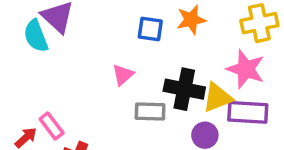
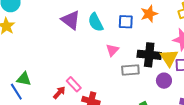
cyan semicircle: (36, 36) -> (96, 22), moved
yellow triangle: (217, 98) -> (169, 58), turned -36

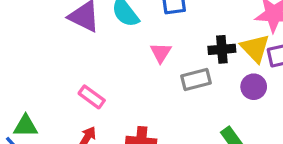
black cross: (149, 55) -> (222, 49), size x0.7
pink rectangle: (74, 84) -> (92, 97), moved

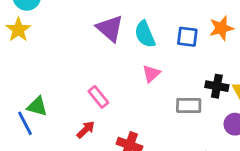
pink triangle: (161, 53) -> (151, 74), moved

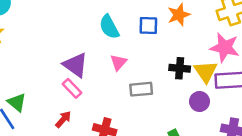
purple triangle: (110, 28) -> (75, 65), moved
gray rectangle: (189, 105) -> (141, 89), moved
green triangle: (37, 106) -> (17, 102), turned 30

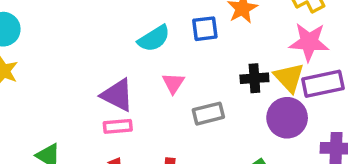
cyan semicircle: (109, 27) -> (154, 38), turned -85
pink rectangle: (72, 88) -> (118, 126), turned -42
purple circle: (199, 101) -> (287, 118), size x1.5

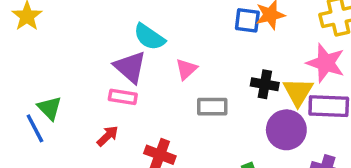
blue square: (205, 29) -> (247, 20), moved
cyan semicircle: (154, 38) -> (149, 37), moved, turned 52

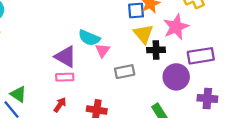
cyan semicircle: (149, 37) -> (89, 38), moved
pink star: (326, 63) -> (176, 27), moved, turned -30
yellow triangle: (298, 92) -> (143, 34), moved

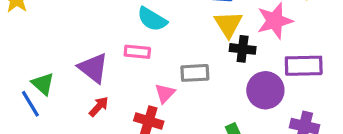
pink triangle: (103, 50) -> (165, 93), moved
purple triangle: (66, 57) -> (93, 68), moved
pink rectangle: (65, 77) -> (137, 52), moved

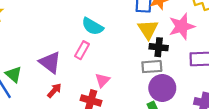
pink rectangle: (137, 52) -> (82, 50), turned -66
gray rectangle: (195, 73) -> (152, 67), moved
purple circle: (265, 90) -> (162, 88), moved

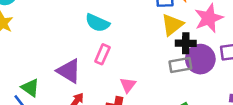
cyan semicircle: (93, 26) -> (97, 23), moved
yellow triangle: (148, 29) -> (172, 25), turned 30
purple circle: (162, 88) -> (200, 59), moved

